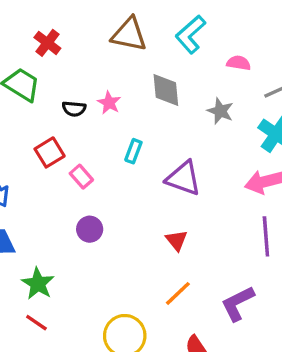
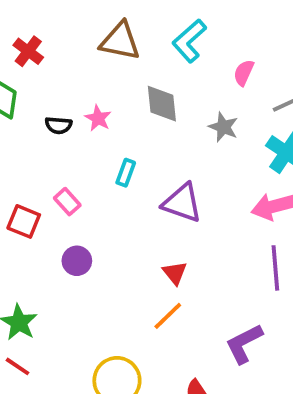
pink semicircle: (239, 63) -> (244, 73), turned -75
red square: (50, 152) -> (24, 221), moved, turned -36
orange line: (178, 293) -> (168, 316), moved

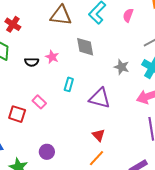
pink semicircle: (244, 73) -> (128, 15), moved
gray star: (223, 127) -> (122, 67), moved
purple circle: (77, 261) -> (47, 152), moved

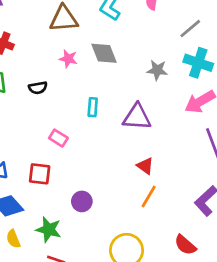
pink star: (52, 57) -> (68, 59), moved
red square: (17, 114) -> (40, 174), moved

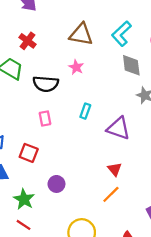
gray diamond: (104, 53) -> (131, 65), moved
black semicircle: (38, 88) -> (46, 84), size x1.6
pink rectangle: (58, 138) -> (45, 118), moved, turned 32

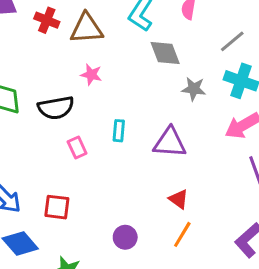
red cross: (28, 41) -> (47, 20), moved
pink rectangle: (45, 118) -> (77, 147), moved
purple circle: (56, 184) -> (125, 237), moved

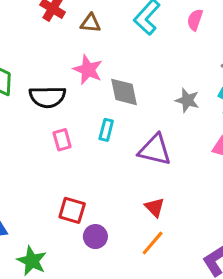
brown triangle: (87, 28) -> (91, 23), size x0.6
gray diamond: (165, 53) -> (124, 92), moved
pink star: (91, 75) -> (88, 70), size x1.4
red square: (57, 207) -> (72, 210), moved

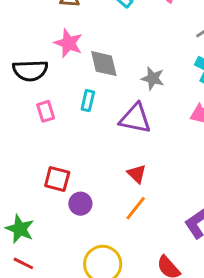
gray star: (187, 100) -> (153, 78), moved

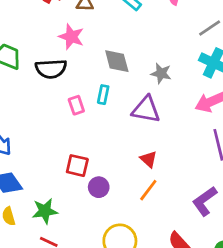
pink star: (68, 43) -> (71, 37), moved
pink rectangle: (46, 111) -> (76, 105), moved
green star: (20, 229) -> (45, 211), turned -30

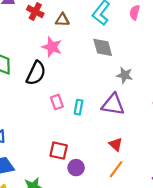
gray diamond: (117, 61) -> (103, 47), moved
black semicircle: (51, 69) -> (36, 73), turned -60
cyan rectangle: (103, 95) -> (79, 107), moved

